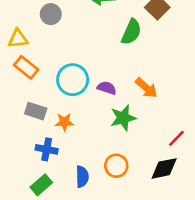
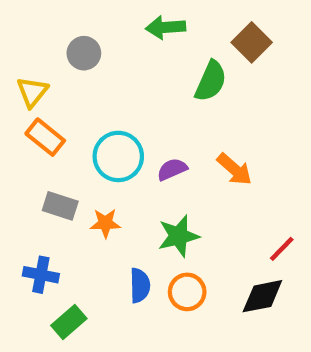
yellow triangle: (18, 39) -> (32, 92), turned -45
purple semicircle: (107, 88) -> (172, 169), turned -42
green star: (123, 118) -> (179, 236), moved
blue cross: (47, 149) -> (41, 275), moved
blue semicircle: (82, 177) -> (140, 285), moved

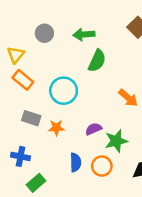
green arrow: (166, 27) -> (84, 34), moved
green semicircle: (211, 81) -> (97, 61), moved
purple semicircle: (172, 169) -> (93, 129), moved
green star: (179, 236) -> (116, 141), moved

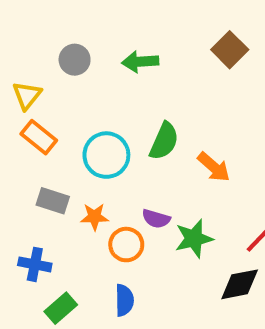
green semicircle: (97, 61) -> (164, 141), moved
purple semicircle: (93, 129) -> (156, 219), turned -140
blue semicircle: (76, 162) -> (124, 300), moved
orange circle: (102, 166) -> (126, 245), moved

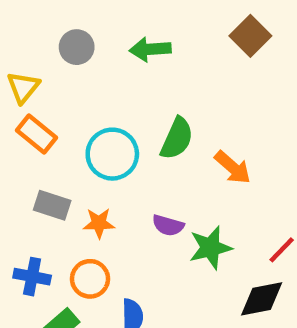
orange circle: (126, 245) -> (90, 279), moved

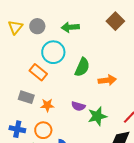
yellow triangle: (23, 87) -> (15, 27), moved
orange rectangle: (37, 134) -> (38, 72), moved
cyan circle: (112, 154) -> (53, 52), moved
orange arrow: (233, 167) -> (107, 80), turned -48

